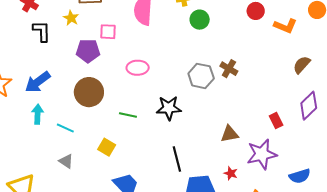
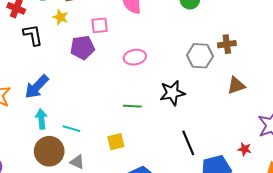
brown cross: (229, 69) -> (227, 44), turned -30
brown circle: (89, 92) -> (49, 151), moved
brown triangle: (230, 134) -> (236, 85), moved
yellow square: (107, 147) -> (116, 142), turned -36

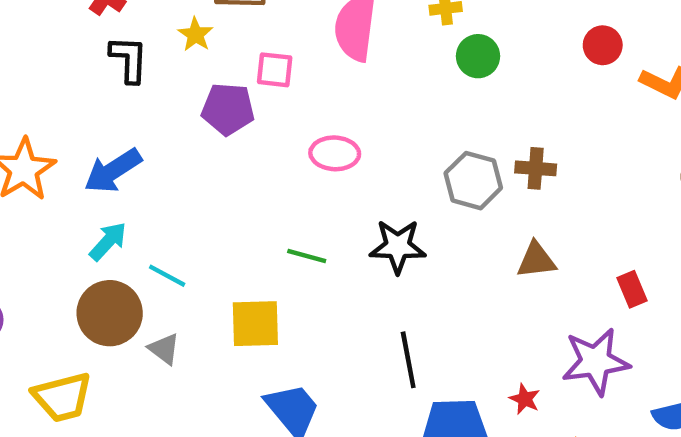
cyan arrow: (41, 119) -> (108, 241), turned 36
yellow square: (116, 142) -> (255, 324), size x1.4

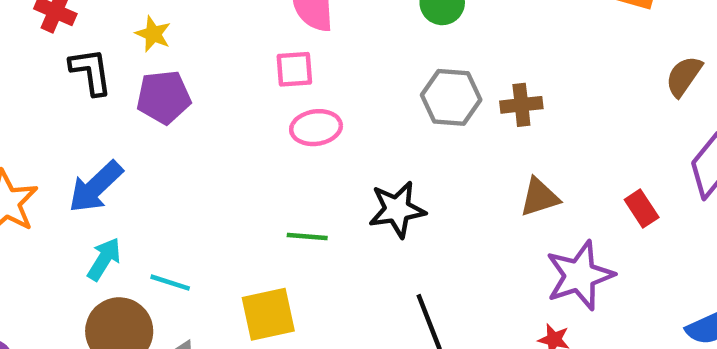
pink square: (275, 70) -> (294, 69), moved
purple pentagon: (228, 109) -> (164, 97), moved
gray hexagon: (473, 181) -> (451, 97), moved
purple star: (596, 361) -> (580, 276), moved

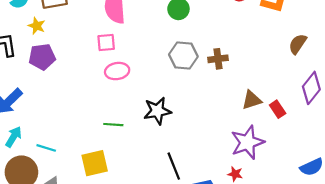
brown triangle: (539, 197) -> (252, 100), moved

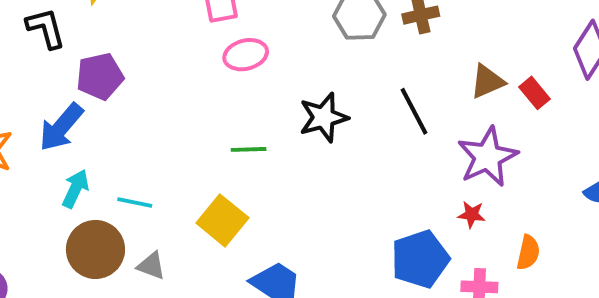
purple pentagon: (42, 57) -> (100, 76), moved
yellow square: (95, 163) -> (222, 220), turned -32
black line: (174, 166) -> (414, 111), moved

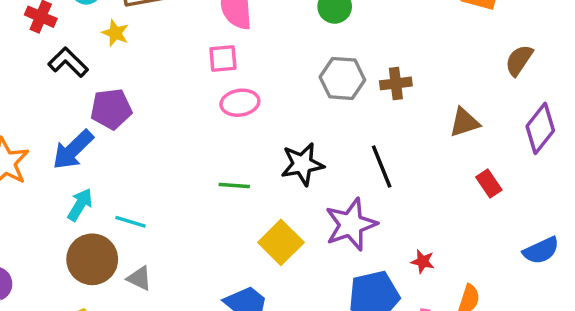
black L-shape: (46, 28) -> (68, 62), turned -36
brown triangle: (487, 81) -> (464, 122), moved
red rectangle: (534, 93) -> (489, 183), moved
purple star: (488, 157) -> (351, 224), moved
yellow square: (222, 220) -> (281, 242), moved

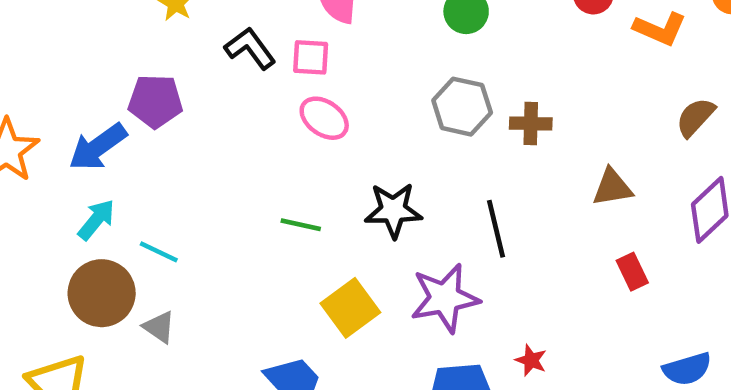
black L-shape: (68, 62) -> (250, 48), moved
pink ellipse: (240, 103) -> (324, 118), turned 36

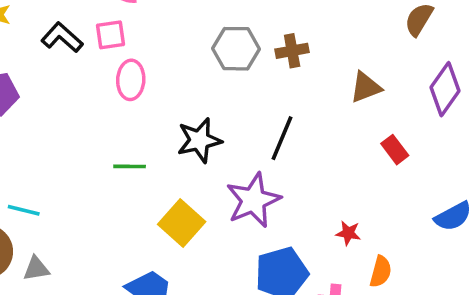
pink ellipse: (324, 118) -> (131, 80), turned 69
black line: (496, 229) -> (282, 138), turned 48
gray triangle: (159, 327) -> (36, 269), turned -32
red star: (531, 360) -> (348, 233), moved

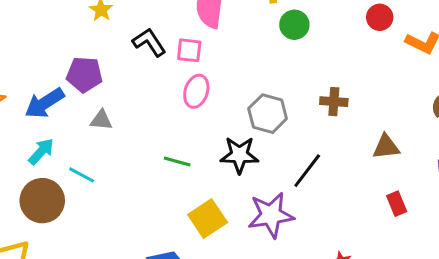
gray hexagon: (236, 49) -> (268, 114), moved
gray triangle: (36, 269) -> (101, 120), moved

